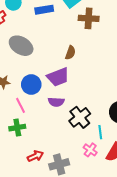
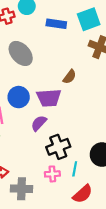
purple semicircle: (56, 102) -> (39, 123), turned 112
pink cross: (90, 150) -> (52, 174), moved, turned 32

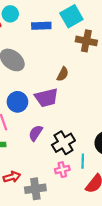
purple semicircle: (39, 123) -> (36, 133), moved

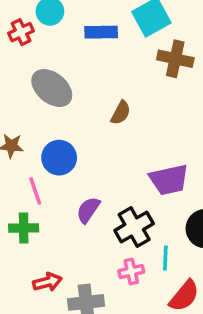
brown semicircle: (63, 74) -> (121, 113), moved
purple trapezoid: (46, 98) -> (169, 180), moved

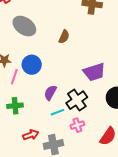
pink line: (35, 191) -> (14, 77), moved, turned 42
cyan line: (165, 258) -> (58, 112), moved, turned 72

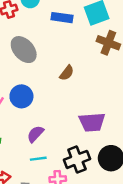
black cross: (77, 100) -> (77, 159), moved

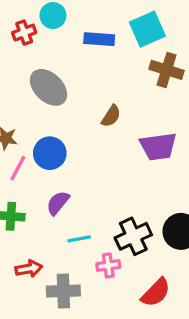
purple trapezoid: (92, 122) -> (158, 146), moved
purple semicircle: (35, 134) -> (58, 203), moved

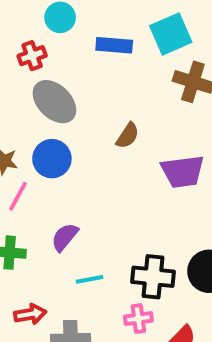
red cross: (24, 33) -> (32, 56), moved
blue circle: (50, 153) -> (52, 159), moved
black cross: (133, 236) -> (153, 277), turned 30
pink cross: (108, 266) -> (138, 319), moved

